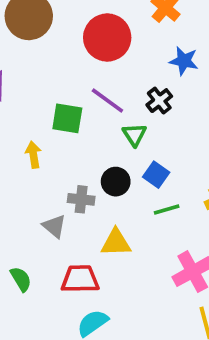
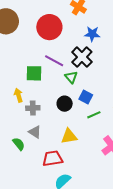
black cross: (159, 101) -> (82, 57), size x1.5
gray cross: (81, 199) -> (33, 108), moved
green semicircle: (21, 279) -> (19, 144), moved

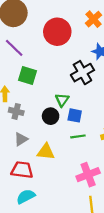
purple line: (54, 61) -> (14, 48), moved
green triangle: (71, 77) -> (62, 100), moved
blue square: (86, 97) -> (75, 115), turned -32
gray triangle: (35, 132) -> (21, 139), moved, turned 40

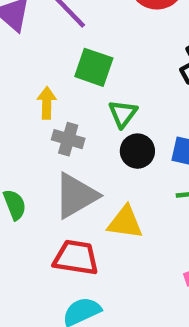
green triangle: (62, 100) -> (123, 114), moved
gray triangle: (21, 139) -> (76, 196), size x1.6

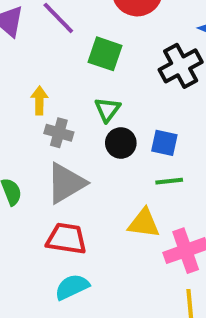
green square: (94, 67) -> (105, 54), moved
yellow triangle: (125, 222) -> (144, 223), moved

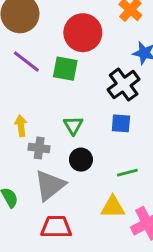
green square: (105, 54) -> (65, 69), moved
black circle: (121, 143) -> (81, 160), moved
blue square: (164, 143) -> (121, 123), moved

